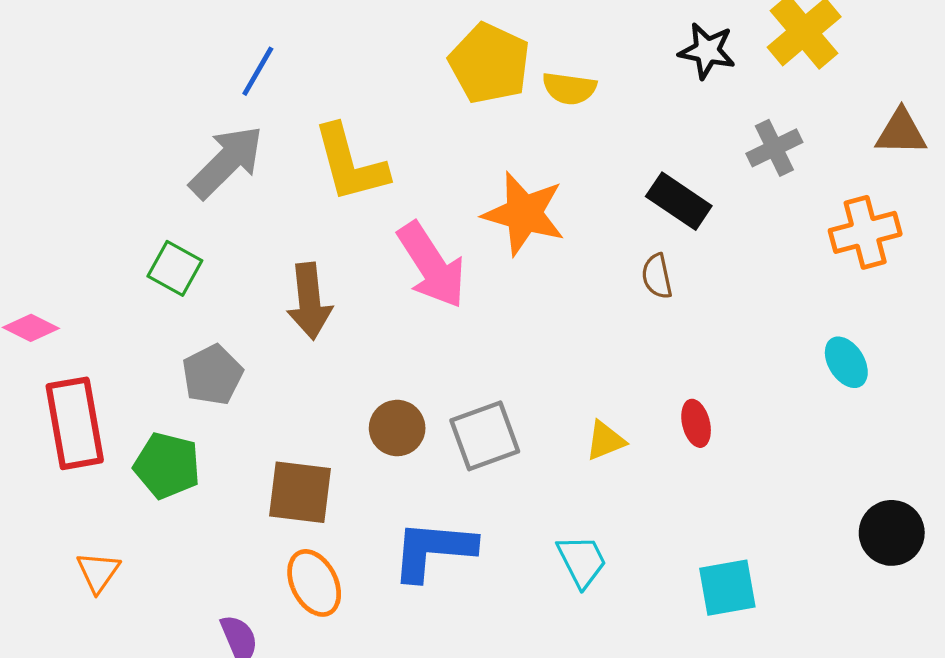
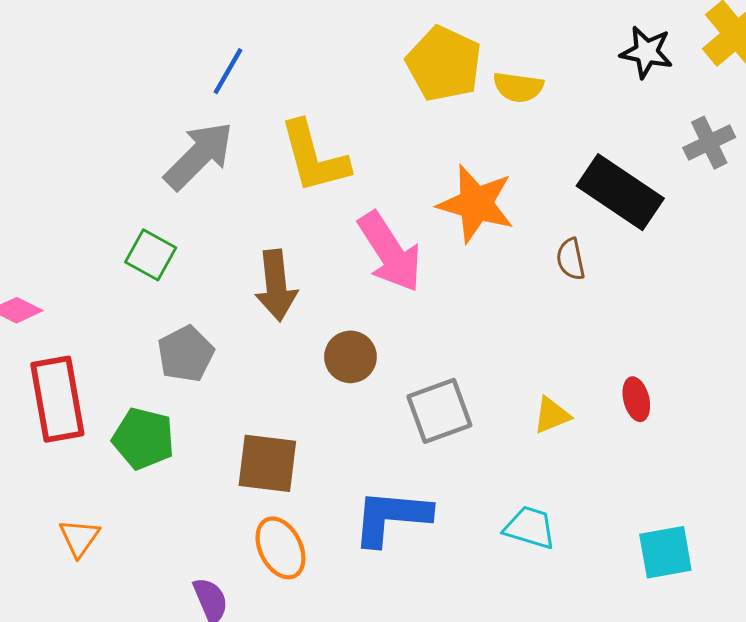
black rectangle: (679, 201) -> (620, 192), size x1.4
brown semicircle: (657, 276) -> (571, 259), moved
brown circle: (397, 428) -> (350, 357), moved
cyan trapezoid: (582, 561) -> (530, 527), turned -46

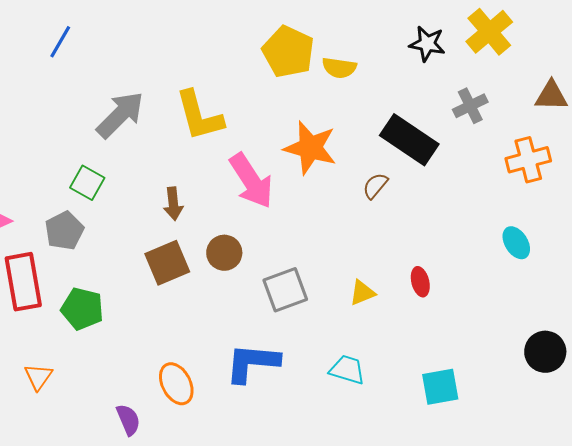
blue line: (228, 71) -> (60, 42), moved
brown semicircle: (571, 259) -> (375, 186), turned 52
brown arrow: (276, 285) -> (173, 204), size x0.7
gray pentagon: (186, 354) -> (64, 231), moved
brown square: (267, 463) -> (167, 263), moved, turned -30

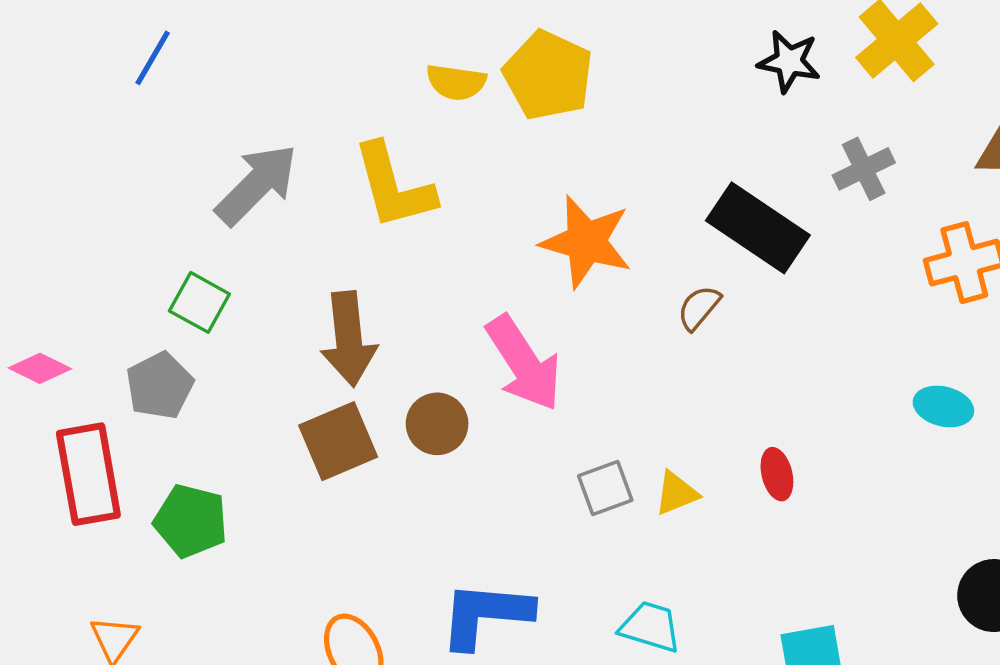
yellow semicircle: (339, 68) -> (456, 82), moved
pink arrow: (251, 181) -> (524, 363), moved
brown arrow: (173, 204) -> (349, 339), size x1.6
cyan ellipse: (516, 243) -> (943, 407), turned -44
gray square: (285, 290) -> (605, 488), moved, size x0.7

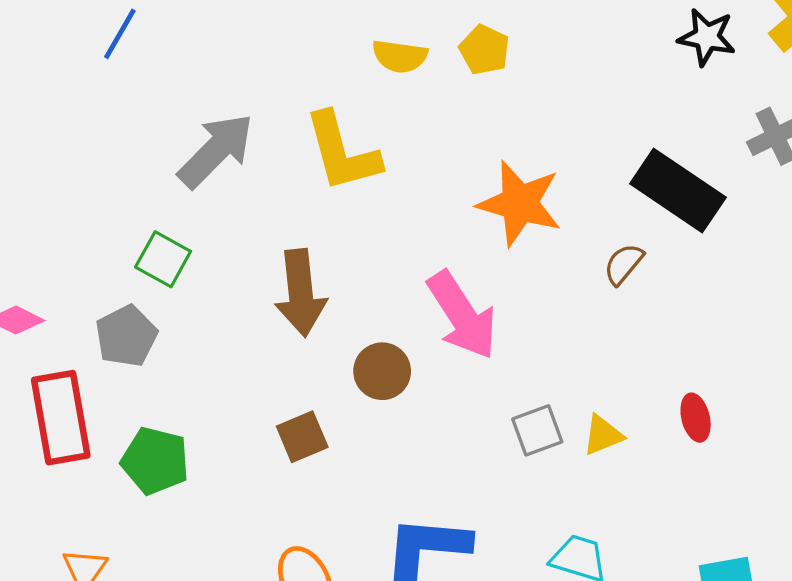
yellow pentagon: (548, 75) -> (484, 50), size x0.6
brown square: (338, 441) -> (302, 437), moved, size x0.7

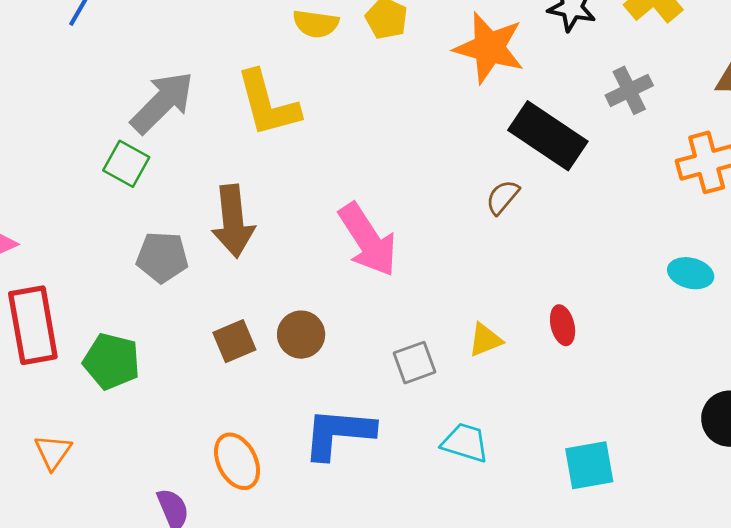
orange star: (520, 203) -> (489, 48), moved
green square: (163, 259) -> (126, 164), moved
gray pentagon: (126, 336) -> (162, 257), moved, turned 30
brown circle: (382, 371) -> (301, 335), moved
gray square: (537, 430) -> (414, 363), moved

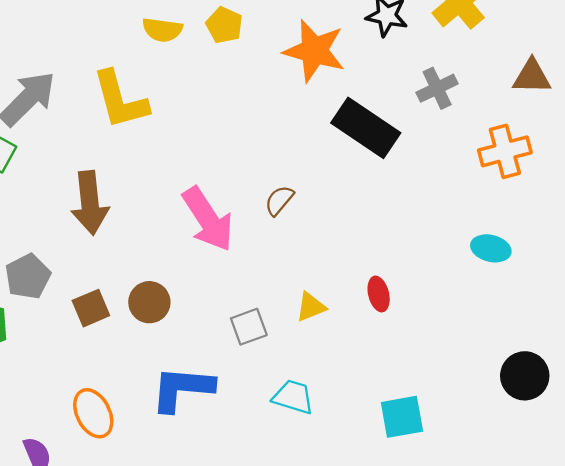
brown semicircle: (502, 197) -> (279, 200), moved
gray pentagon: (162, 257) -> (28, 276), moved, turned -30

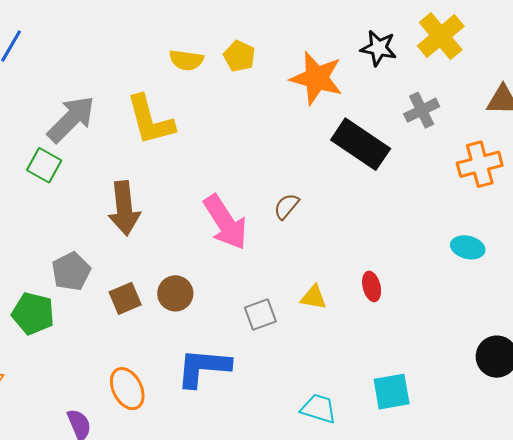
yellow triangle: (311, 307) -> (313, 297), turned 32
cyan trapezoid: (293, 397) -> (319, 409), moved

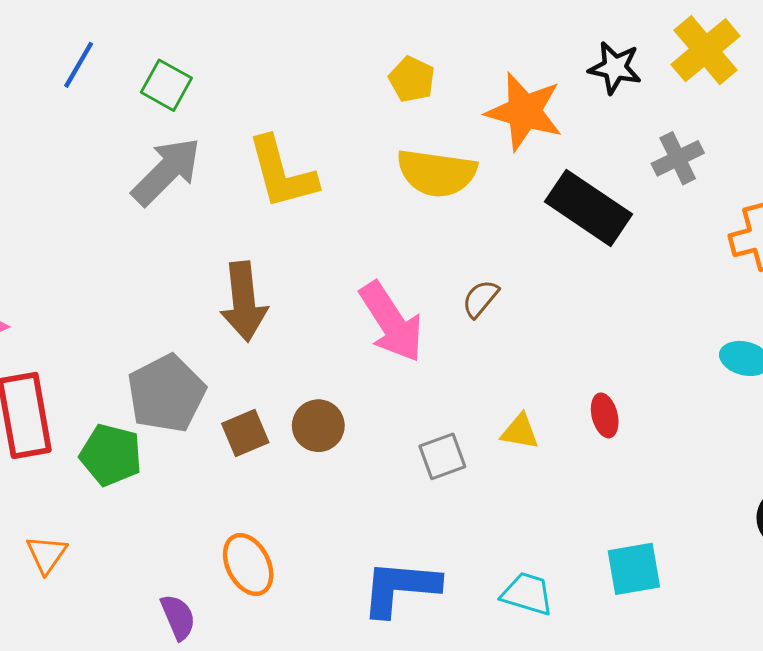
yellow semicircle: (186, 60) -> (437, 173), moved, size x1.6
green square: (44, 165) -> (166, 85), moved
gray pentagon: (71, 271) -> (166, 394), size x1.4
blue L-shape: (203, 368) -> (400, 588), moved

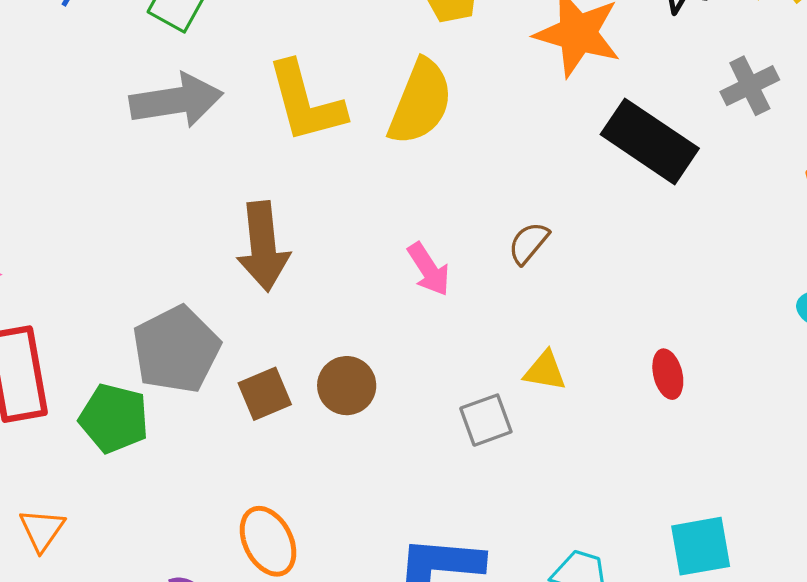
gray arrow: (166, 171) -> (176, 100), turned 36
yellow semicircle: (437, 173) -> (420, 102), moved, turned -76
pink arrow: (391, 322) -> (429, 269), size x0.6
yellow triangle: (520, 432) -> (545, 371), moved

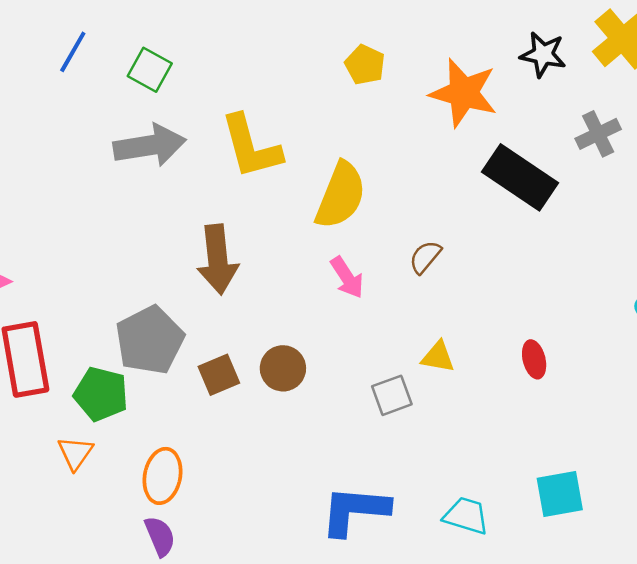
yellow semicircle: (420, 102) -> (341, 195), moved
orange triangle: (42, 530) -> (75, 453), moved
orange ellipse: (268, 541) -> (163, 476), moved, turned 38

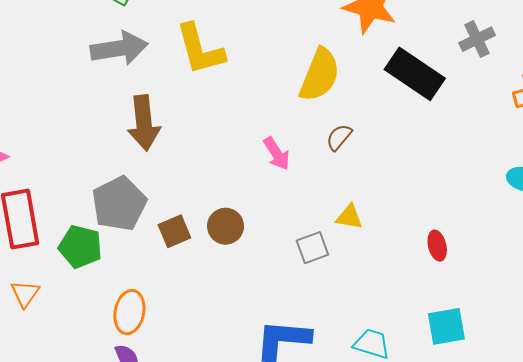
yellow semicircle: (341, 195) -> (320, 75), moved
brown arrow: (218, 259) -> (144, 123), moved
red ellipse: (534, 359) -> (437, 246), moved
orange triangle: (75, 453) -> (25, 294), moved

